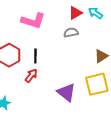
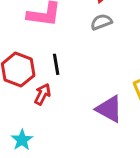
red arrow: (31, 76) -> (42, 94), moved

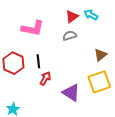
red arrow: (42, 94) -> (45, 78), moved

